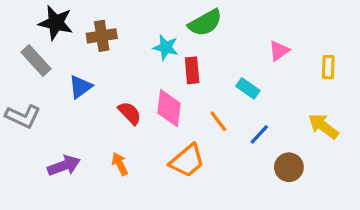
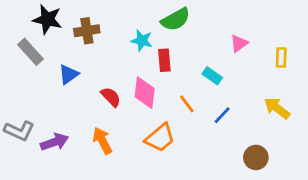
gray L-shape: (23, 116) -> (19, 131), moved
orange arrow: (120, 164) -> (102, 141), size x1.4
brown circle: (289, 167) -> (256, 157), moved

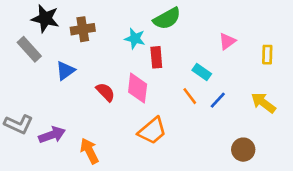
orange line: (187, 104) -> (190, 96), moved
blue line: (222, 115) -> (218, 100), moved
orange arrow: (102, 141) -> (89, 151), moved

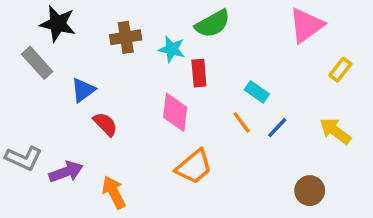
brown cross: (83, 29) -> (126, 37), moved
pink triangle: (227, 41) -> (306, 25), moved, size x1.6
yellow rectangle: (267, 55) -> (340, 70), turned 36
red semicircle: (105, 92) -> (105, 124), moved

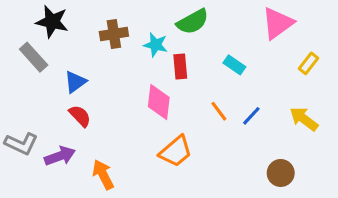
cyan rectangle: (257, 92) -> (234, 65), moved
red semicircle: (105, 124) -> (80, 116), moved

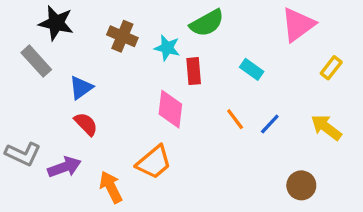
brown cross: (114, 34) -> (122, 36), turned 32
orange trapezoid: (176, 151) -> (154, 162), moved

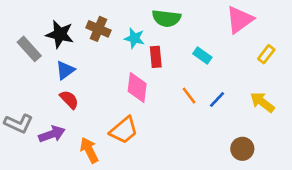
black star: (56, 23) -> (60, 34), moved
green semicircle: (207, 23) -> (166, 18), turned 36

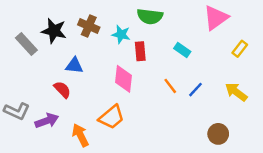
blue triangle: (65, 70) -> (74, 66), moved, turned 42

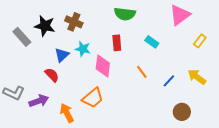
cyan star: (121, 34) -> (83, 49), moved
blue triangle: (74, 66) -> (62, 55), turned -49
blue line: (195, 90) -> (169, 81), moved

